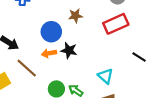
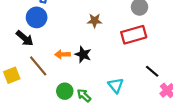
blue circle: (51, 32) -> (37, 17), moved

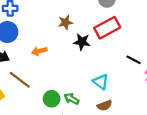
orange arrow: (63, 54) -> (39, 51), moved
black star: (83, 54) -> (82, 42), moved

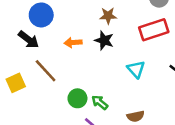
black star: (82, 42) -> (104, 40), moved
cyan triangle: (101, 82) -> (136, 69), moved

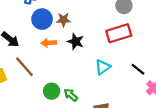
blue circle: (41, 15) -> (42, 19), moved
brown star: (108, 16) -> (63, 20), moved
cyan triangle: (136, 69) -> (103, 67), turned 35

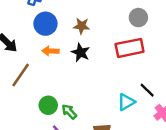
brown star: (63, 20) -> (82, 26), moved
brown line: (24, 67) -> (21, 75), turned 70
cyan triangle: (103, 67) -> (126, 102), moved

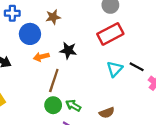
brown star: (82, 26) -> (53, 17), moved
brown line: (21, 75) -> (54, 81), moved
cyan triangle: (126, 102) -> (115, 69), moved

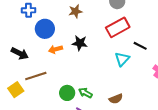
brown star: (53, 17) -> (75, 11), moved
black line: (137, 67) -> (140, 46), moved
brown line: (54, 81) -> (36, 76), moved, turned 55

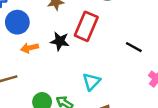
red rectangle: (118, 27) -> (86, 26), moved, turned -40
cyan triangle: (122, 59) -> (91, 82), moved

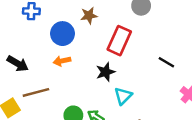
blue circle: (17, 22) -> (62, 34), moved
black star: (60, 41) -> (105, 72), moved, turned -30

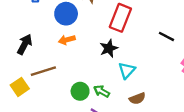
black arrow: (18, 64) -> (25, 44), turned -90

